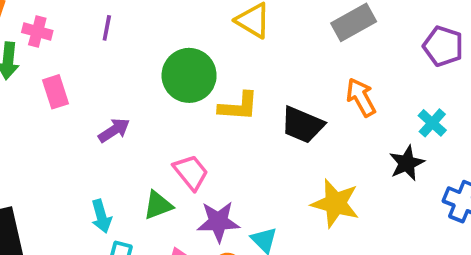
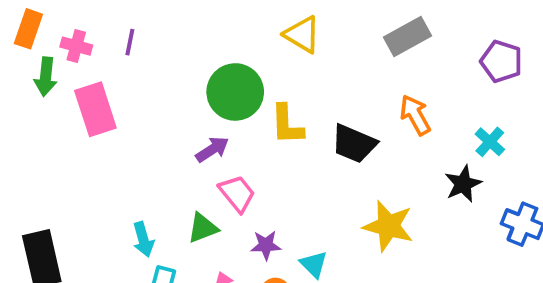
purple line: (107, 28) -> (130, 42), moved
pink rectangle: (56, 92) -> (95, 109), size x1.5
yellow L-shape: (238, 106) -> (287, 125), turned 84
purple arrow: (114, 130) -> (212, 149), moved
purple star: (218, 222) -> (266, 245), size x0.7

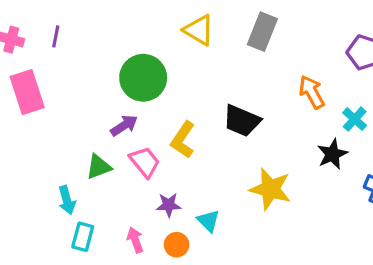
gray rectangle: (408, 36) -> (262, 32), moved, turned -39
orange arrow: (415, 115) -> (312, 92), moved
yellow L-shape: (287, 125) -> (183, 140), moved, turned 36
green triangle: (203, 228) -> (99, 167), moved

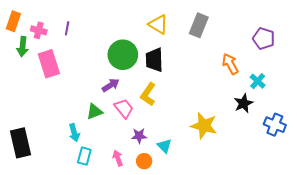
black trapezoid: (242, 121) -> (154, 60), moved, turned 65

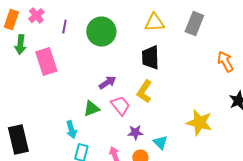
yellow triangle: (158, 24) -> (154, 23), turned -35
pink cross: (39, 30) -> (36, 16), moved, turned 35
green circle: (123, 55) -> (101, 32), moved

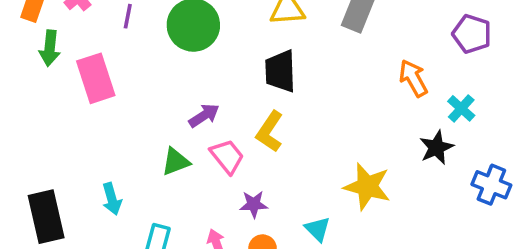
cyan arrow: (71, 130) -> (112, 199), moved
cyan triangle: (160, 143) -> (318, 229), moved

